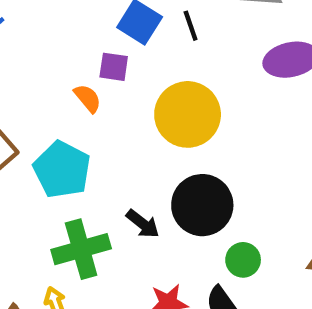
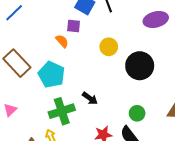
yellow circle: (188, 114) -> (109, 47), size x0.6
black circle: (202, 205) -> (140, 66), moved

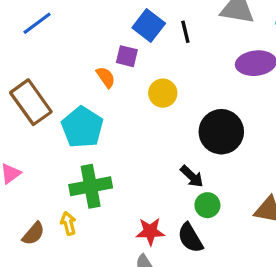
yellow circle: (109, 47) -> (163, 93), moved
black arrow: (90, 98) -> (192, 176), moved

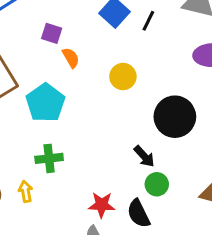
black line: (185, 32) -> (148, 21), turned 35
purple square: (127, 56) -> (52, 33), moved
green cross: (91, 186) -> (49, 158), size x0.7

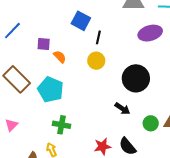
black line: (148, 21) -> (98, 37), moved
green cross: (49, 158) -> (61, 125), turned 30
green circle: (157, 184) -> (151, 123), moved

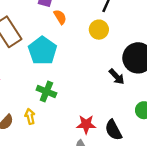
black arrow: (122, 109) -> (117, 77), moved

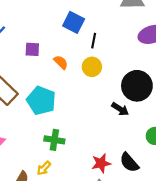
orange semicircle: (60, 17) -> (61, 62), moved
yellow arrow: (30, 116) -> (44, 168), turned -112

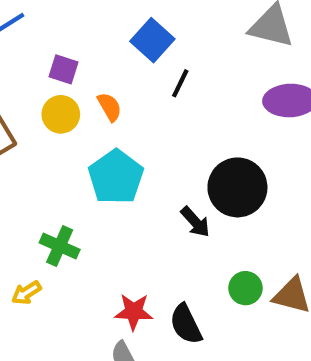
yellow circle: (92, 67) -> (61, 114), moved
cyan pentagon: (41, 101) -> (116, 177), moved

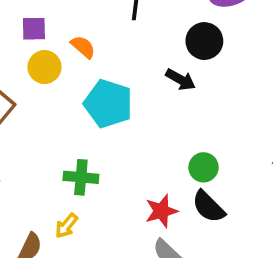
black circle: (237, 187) -> (204, 41), moved, size x0.7
black arrow: (195, 222) -> (181, 80), moved
green circle: (245, 288) -> (203, 167), moved

